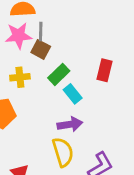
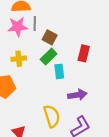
brown square: (41, 49) -> (50, 37), moved
cyan rectangle: (73, 94) -> (59, 71), turned 32
purple arrow: (70, 124) -> (77, 95), moved

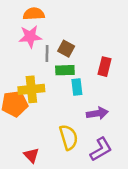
gray line: (35, 24) -> (47, 53), moved
green rectangle: (49, 57) -> (65, 70), turned 42
yellow cross: (19, 59) -> (31, 89), moved, size x1.5

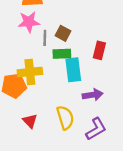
cyan rectangle: (77, 87) -> (73, 70), size x1.5
red triangle: (31, 155) -> (30, 121), moved

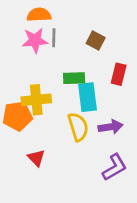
brown square: (63, 33) -> (96, 40), moved
gray line: (45, 38) -> (54, 38), moved
yellow semicircle: (65, 118) -> (78, 127), moved

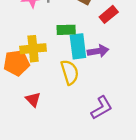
red rectangle: (119, 74) -> (109, 14), moved, turned 36
purple arrow: (110, 127) -> (98, 51), moved

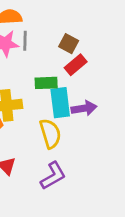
red rectangle: (109, 14) -> (76, 65), moved
purple L-shape: (102, 108) -> (53, 176), moved

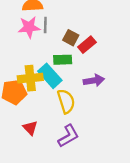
brown square: (69, 44) -> (71, 38), moved
cyan rectangle: (60, 103) -> (50, 76), moved, turned -35

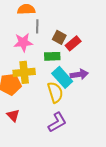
pink star: (29, 27) -> (23, 42), moved
cyan rectangle: (50, 76) -> (62, 77), moved
red triangle: (30, 128) -> (13, 115), moved

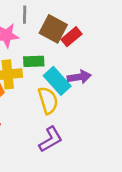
brown square: (59, 37) -> (53, 29), size x1.5
green rectangle: (52, 56) -> (34, 61), moved

